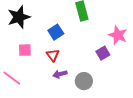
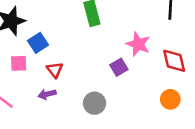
blue square: (56, 32) -> (38, 43), moved
purple arrow: (60, 74) -> (47, 94), moved

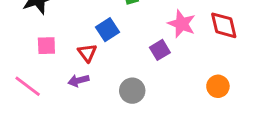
blue square: (38, 43) -> (108, 30), moved
red diamond: (174, 61) -> (224, 25), moved

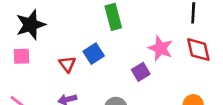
pink square: (46, 46) -> (21, 56), moved
red triangle: (87, 53) -> (67, 64), moved

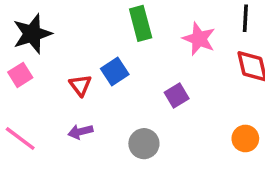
pink star: (160, 48) -> (199, 39), moved
pink square: (21, 56) -> (20, 75), turned -30

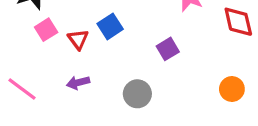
pink square: (20, 75) -> (46, 30), moved

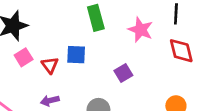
blue square: (110, 26) -> (76, 55), turned 36

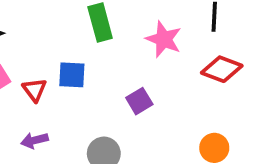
red diamond: (181, 51) -> (222, 69), turned -56

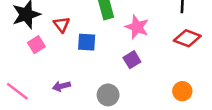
pink star: (164, 39) -> (137, 27), moved
red triangle: (35, 90) -> (61, 24), moved

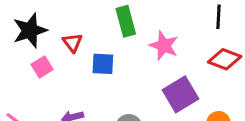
purple square: (132, 60) -> (180, 94), moved, size x1.6

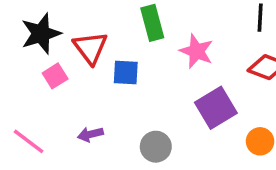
red triangle: (72, 43) -> (90, 48), size x1.5

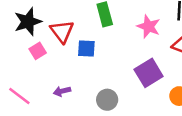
pink star: (196, 51) -> (149, 27), moved

